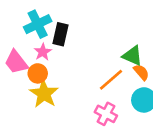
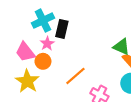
orange line: (111, 80) -> (75, 76), moved
yellow star: (44, 94) -> (27, 81), moved

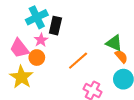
orange line: (75, 76) -> (78, 61), moved

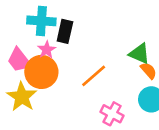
cyan cross: (37, 17) -> (41, 21), turned 30
orange circle: (37, 58) -> (41, 72), size x1.6

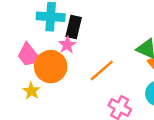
pink star: (47, 50) -> (67, 45), moved
yellow star: (22, 97) -> (31, 91), size x0.6

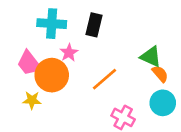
black rectangle: (74, 27) -> (94, 25), moved
yellow star: (31, 91) -> (32, 100), turned -30

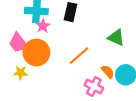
pink star: (69, 53) -> (43, 26), moved
orange semicircle: (160, 74) -> (108, 72), moved

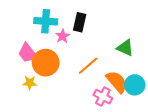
pink star: (43, 26) -> (63, 36), moved
orange semicircle: (108, 72) -> (117, 82), size x1.6

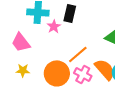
orange circle: (46, 63) -> (57, 73), moved
pink cross: (103, 97) -> (83, 74), moved

